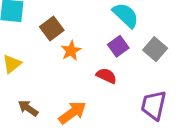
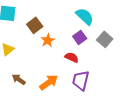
purple trapezoid: (154, 105) -> (81, 80), moved

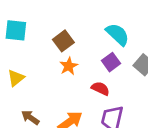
brown square: (35, 25) -> (63, 41), moved

